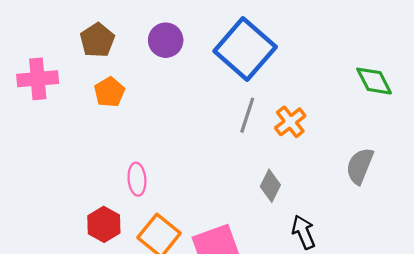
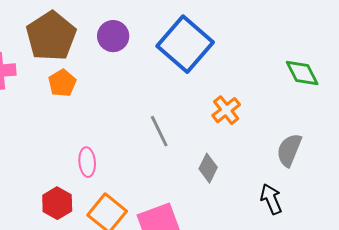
brown pentagon: (97, 40) -> (51, 36), size x1.6
gray line: (247, 115) -> (159, 131), moved, turned -44
black arrow: (304, 232) -> (271, 199), moved

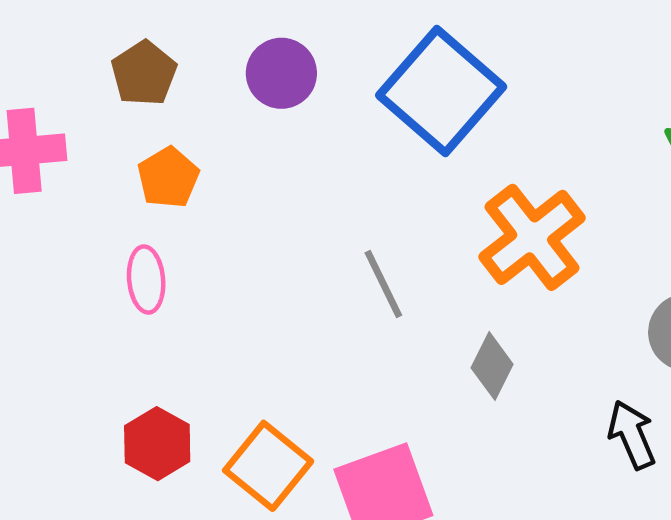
brown pentagon: (51, 36) -> (144, 73), size x0.6
orange cross: (226, 110) -> (532, 237), size x1.6
pink ellipse: (87, 162) -> (146, 280), moved

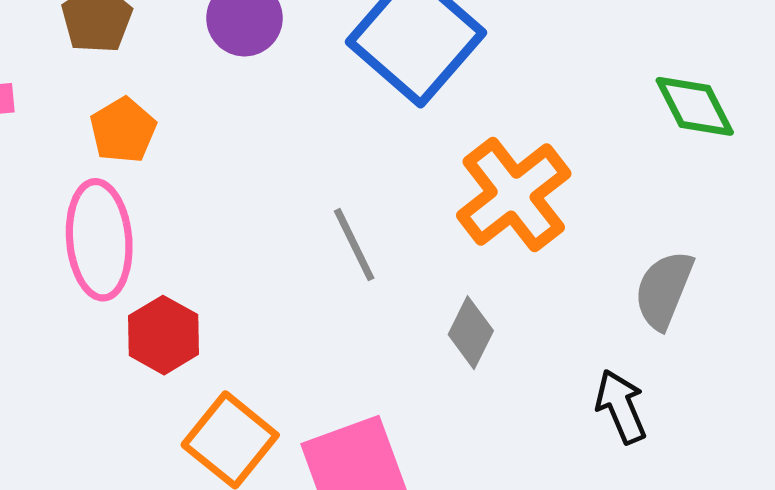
pink ellipse: (146, 280) -> (99, 240), size x1.6
red hexagon: (157, 444) -> (163, 335), moved

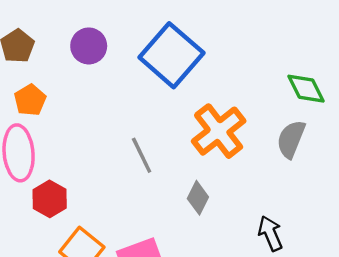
gray semicircle: (664, 290) -> (291, 139), moved

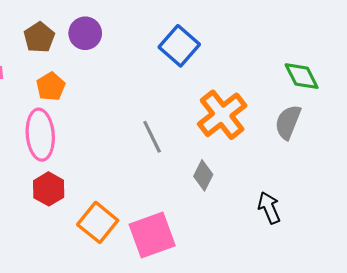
purple circle: (89, 46) -> (85, 33), moved
blue square: (171, 55) -> (179, 46), size x0.7
red hexagon: (50, 199) -> (49, 189), moved

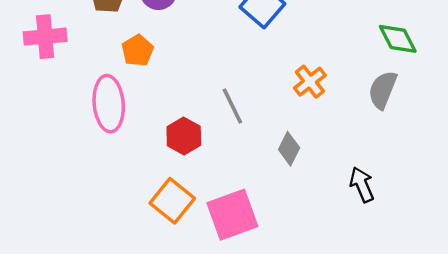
orange pentagon: (51, 87) -> (138, 50), moved
orange cross: (222, 115) -> (310, 82), size x0.6
red hexagon: (49, 189) -> (184, 136), moved

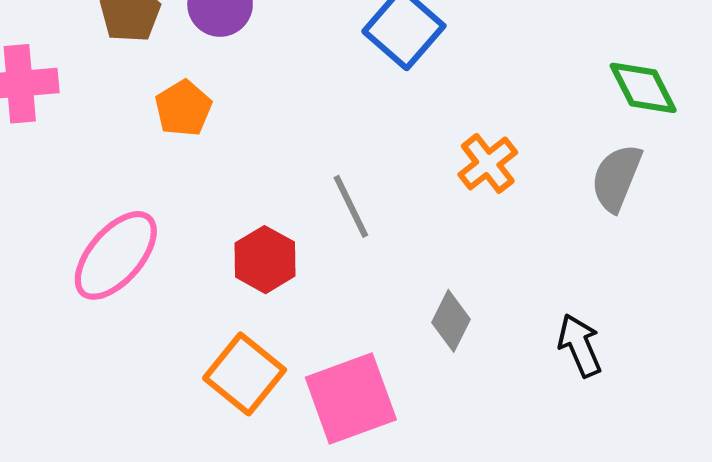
pink ellipse: (109, 104) -> (116, 255), moved, turned 46
gray diamond: (289, 149) -> (451, 321), moved

